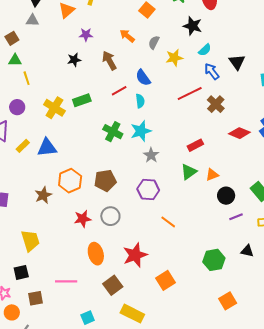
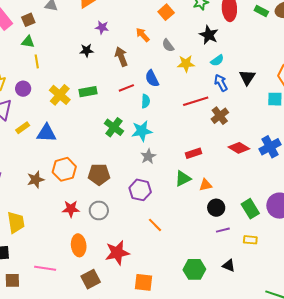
gray semicircle: (154, 42) -> (168, 45), turned -72
orange square: (166, 280) -> (144, 282), turned 30

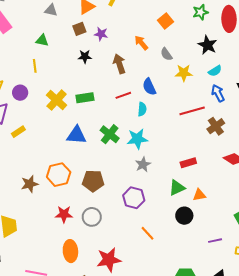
brown square: (28, 20) -> (79, 29), moved
green triangle: (28, 42) -> (42, 40), moved
blue triangle: (46, 133) -> (76, 135), moved
black circle: (216, 208) -> (184, 216), moved

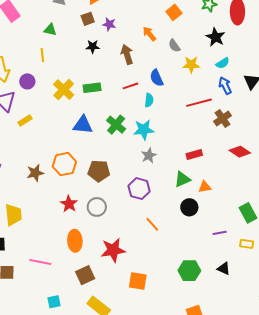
red star: (64, 214) -> (69, 204), turned 30

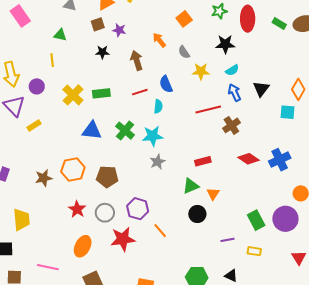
black star: (215, 37) -> (225, 44), turned -30
orange triangle: (205, 187) -> (213, 194), turned -48
purple hexagon: (139, 189) -> (138, 209), moved
orange ellipse: (75, 241) -> (83, 246), turned 30
red star: (113, 250) -> (123, 239), moved

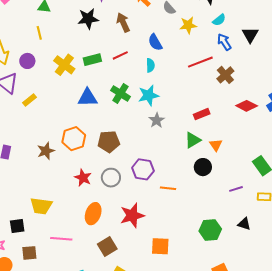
black star: (102, 52) -> (88, 19), size x1.5
red line: (140, 92) -> (120, 55), moved
yellow trapezoid: (21, 220) -> (41, 206), moved, turned 110
orange line: (160, 231) -> (168, 188), turned -35
red star: (123, 239) -> (132, 215), moved

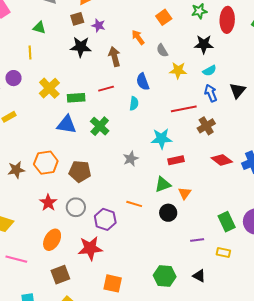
green rectangle: (92, 60) -> (76, 98), moved
cyan star: (149, 95) -> (161, 139), moved
purple hexagon: (143, 169) -> (105, 219), moved
orange line: (168, 188) -> (134, 204), moved

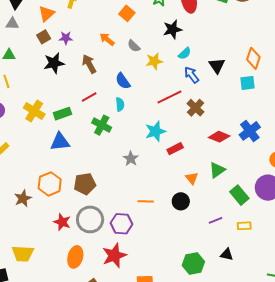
green cross: (100, 126) -> (102, 125), moved
green triangle: (163, 184) -> (217, 170), moved
gray circle: (76, 207) -> (90, 219), size x1.4

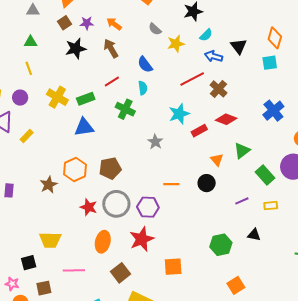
orange arrow: (107, 39) -> (114, 24), moved
blue arrow: (192, 75) -> (214, 56), turned -36
red diamond: (219, 137) -> (226, 119), moved

